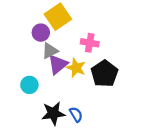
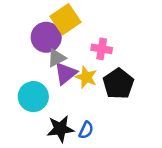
purple circle: (41, 33) -> (46, 37), size x1.5
cyan circle: (29, 85) -> (33, 97), size x1.5
blue semicircle: (76, 114) -> (86, 130), turned 56

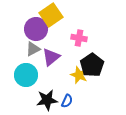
gray triangle: (57, 58) -> (33, 49), moved
yellow star: (86, 77) -> (79, 75), moved

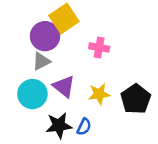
purple triangle: (51, 57) -> (64, 86), moved, turned -42
black pentagon: (92, 65) -> (136, 99), moved
yellow star: (79, 75) -> (99, 94), turned -30

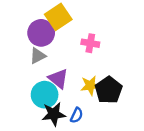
cyan circle: (32, 94) -> (45, 95), moved
black pentagon: (136, 99) -> (109, 90), moved

